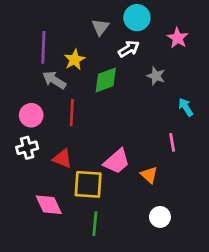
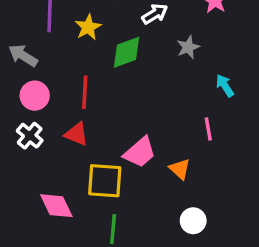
gray star: (156, 76) -> (188, 47), turned 30
gray arrow: (54, 80) -> (23, 56), moved
white cross: (27, 148) -> (30, 136), turned -35
red triangle: (62, 159) -> (76, 134), moved

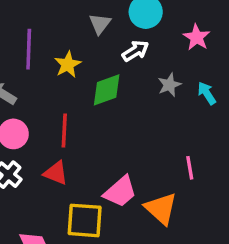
cyan arrow: (225, 86) -> (207, 93), moved
orange triangle: (180, 169) -> (161, 209), size x1.5

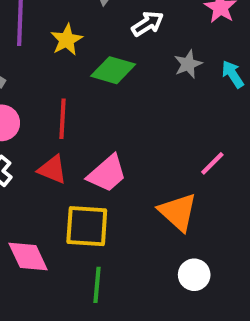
green diamond: (107, 90) -> (113, 70), turned 36
pink line: (190, 168) -> (212, 163), turned 55
pink trapezoid: (120, 192) -> (107, 173), moved

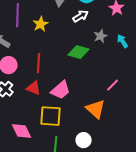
green diamond: (113, 70) -> (79, 52), moved
white circle: (194, 275) -> (84, 140), moved

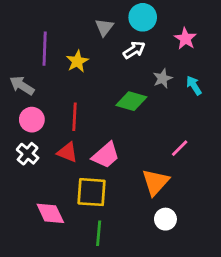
orange triangle: (96, 109) -> (156, 182), turned 30
white circle: (84, 140) -> (165, 219), moved

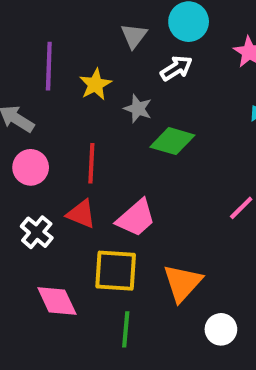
gray star: (163, 78) -> (138, 109), moved, turned -30
white cross: (28, 154) -> (37, 232), moved
orange triangle: (156, 182) -> (182, 283), moved
white circle: (165, 219) -> (221, 329), moved

